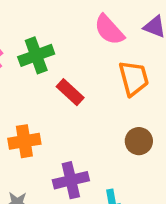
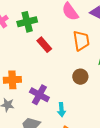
orange cross: (24, 141) -> (12, 80), moved
purple cross: (71, 180) -> (39, 95), turned 36

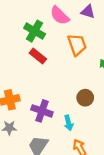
green cross: (27, 22) -> (35, 31), moved, turned -36
brown circle: (80, 77) -> (85, 98), moved

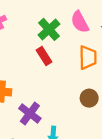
brown circle: (85, 98) -> (89, 98), moved

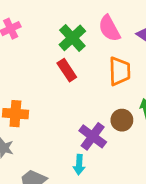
purple cross: (30, 113) -> (93, 136), moved

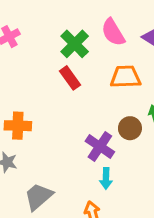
orange trapezoid: (120, 71) -> (126, 77), turned -88
cyan arrow: (79, 165) -> (106, 178), moved

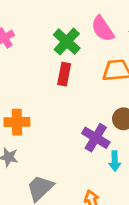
red rectangle: (70, 78) -> (64, 74), turned 50
cyan arrow: (106, 178) -> (115, 161), moved

